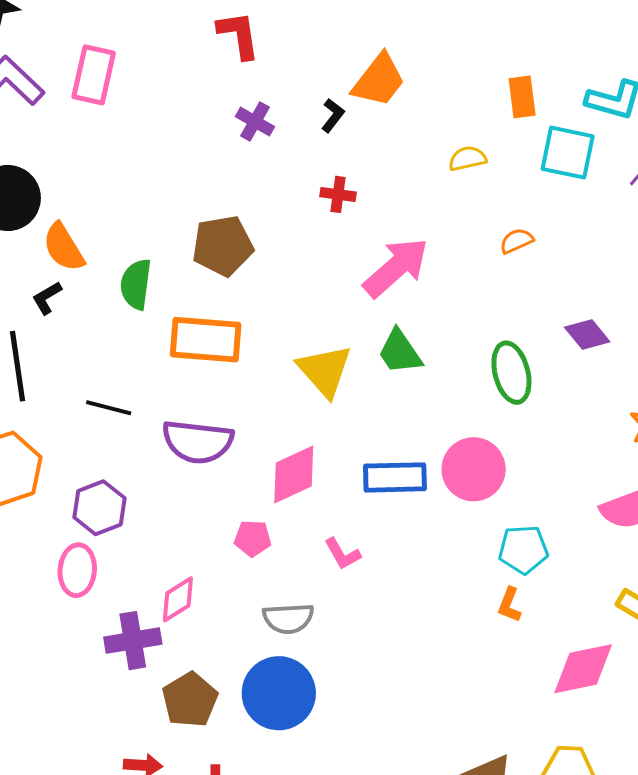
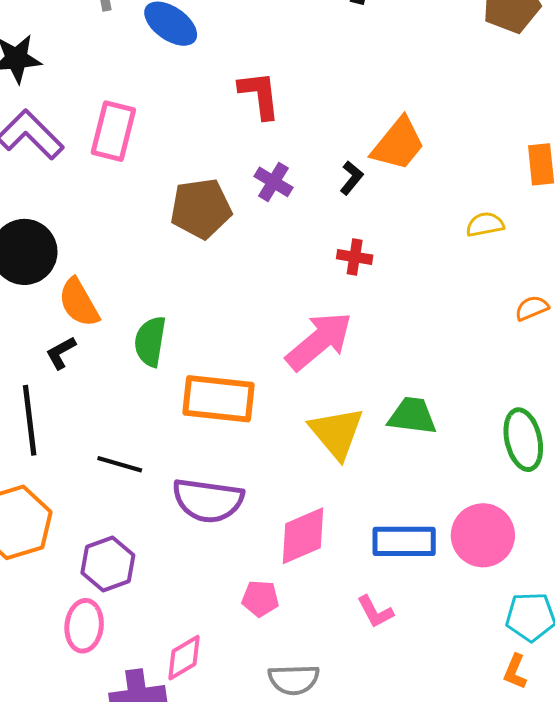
brown pentagon: (223, 246) -> (201, 209), moved
pink arrow: (396, 268) -> (319, 341), moved
green trapezoid: (400, 352) -> (412, 416), turned 130
pink L-shape: (342, 554) -> (375, 612), moved

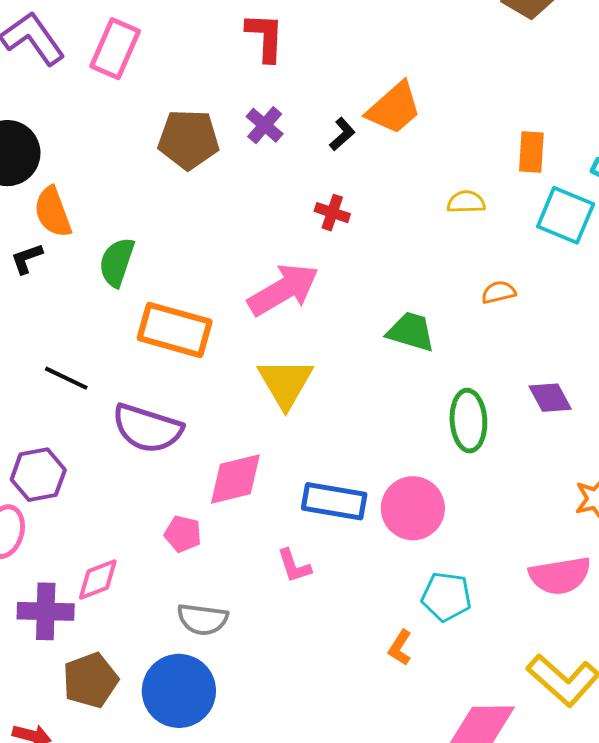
green trapezoid: (412, 416) -> (411, 332), moved
orange L-shape: (515, 672) -> (400, 648), moved

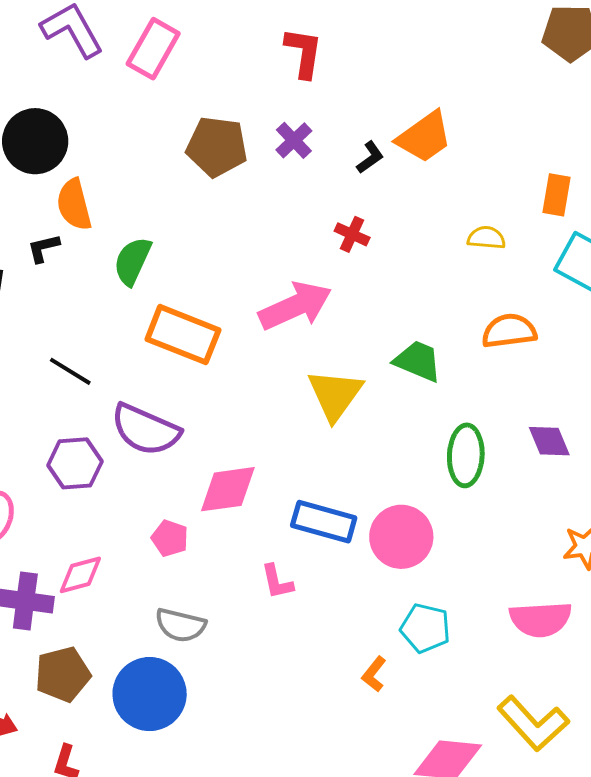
orange semicircle: (499, 292) -> (509, 331), size x1.6
yellow triangle: (285, 383) -> (335, 395), moved
purple hexagon: (38, 475) -> (75, 463), moved

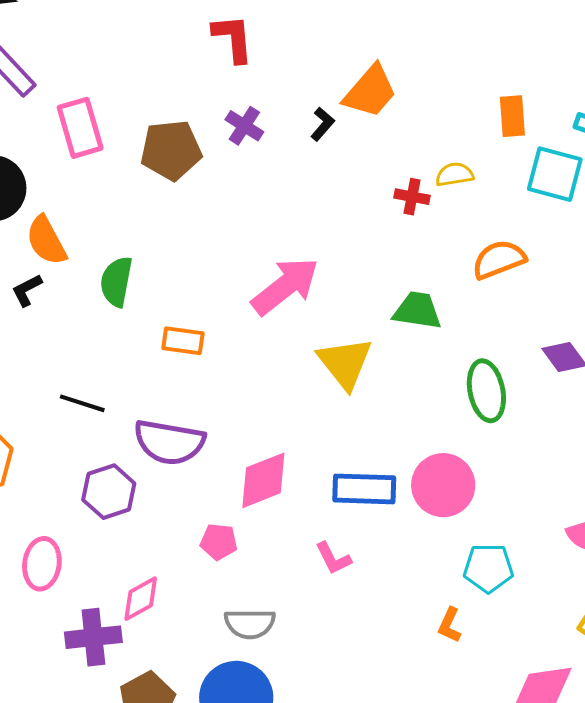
pink rectangle: (153, 49) -> (80, 128), moved, turned -32
red cross: (352, 234) -> (412, 197), moved
orange rectangle: (183, 335) -> (183, 341), size x0.6

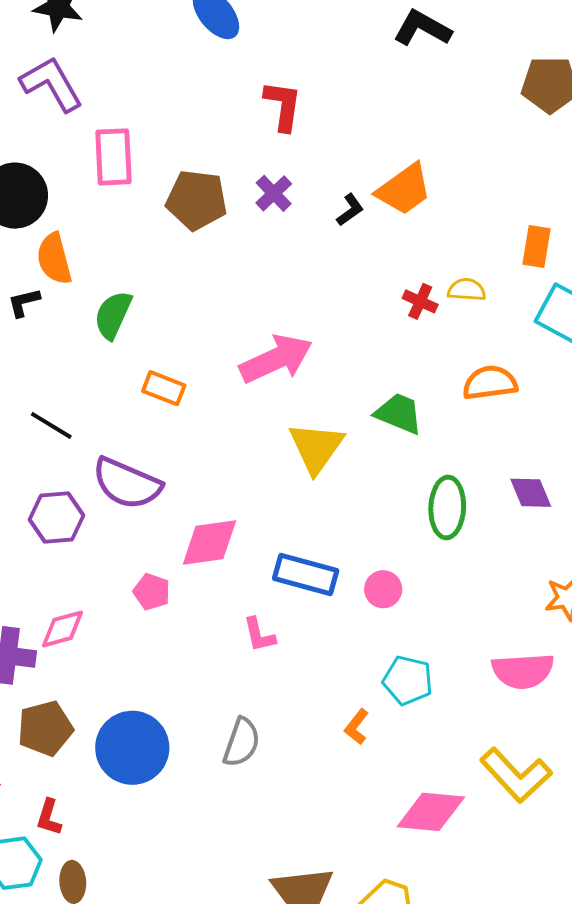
pink circle: (443, 485) -> (383, 589), size x0.6
gray semicircle: (250, 624) -> (242, 742), moved, turned -84

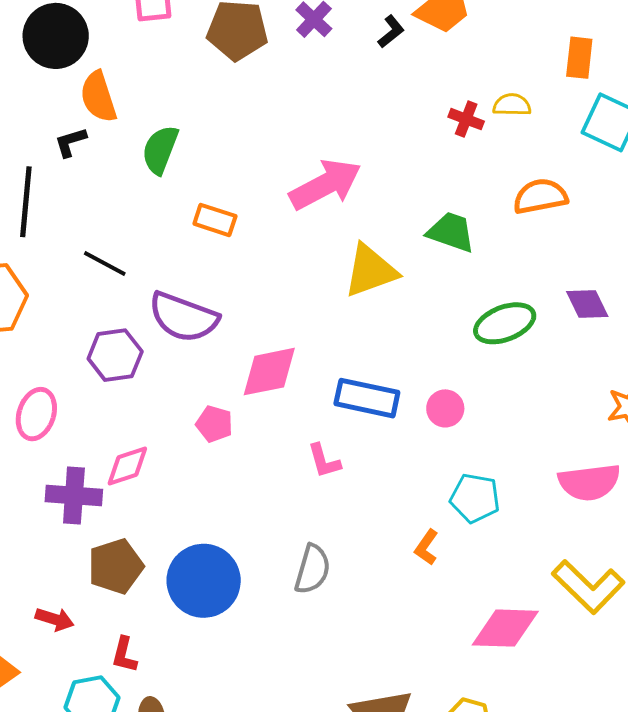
yellow triangle: (316, 448) -> (370, 271), turned 38
green ellipse: (447, 508) -> (505, 323), turned 70

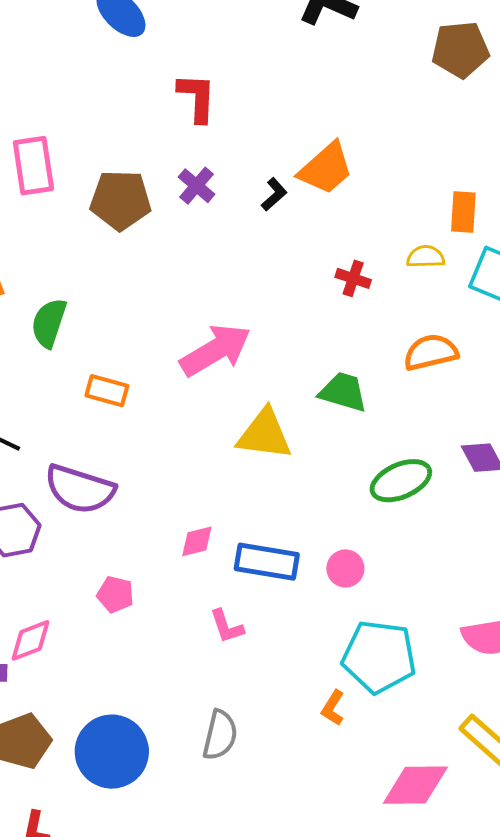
yellow semicircle: (512, 105) -> (426, 257), moved
yellow triangle: (370, 271) -> (264, 434), turned 30
pink diamond: (269, 372) -> (197, 541), moved, size x0.6
cyan pentagon: (475, 498) -> (379, 657), size x1.5

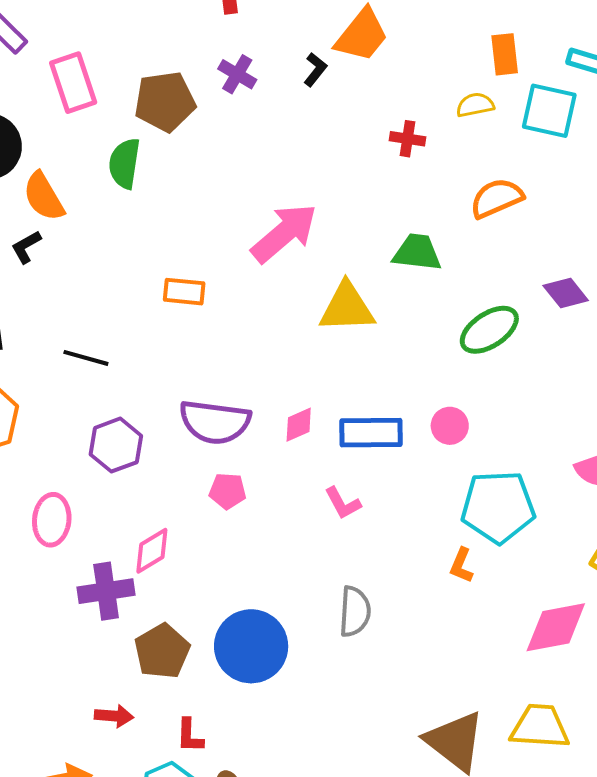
green semicircle: (49, 323) -> (124, 163), moved
purple semicircle: (80, 489) -> (215, 422), moved

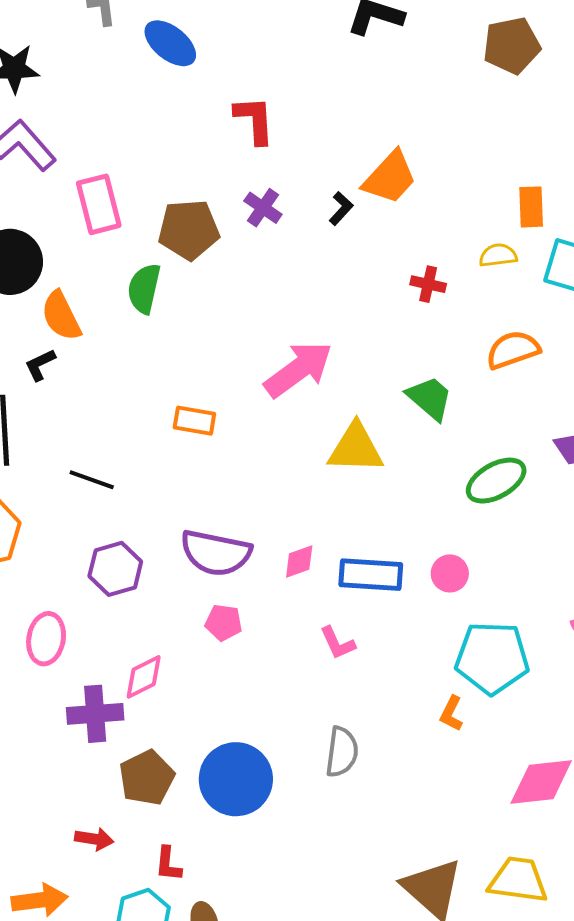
green trapezoid: (417, 252) -> (430, 398), turned 30

